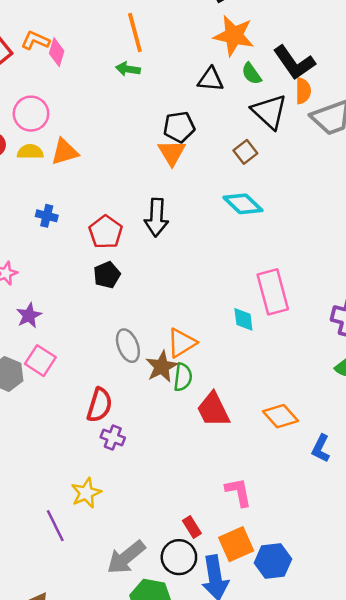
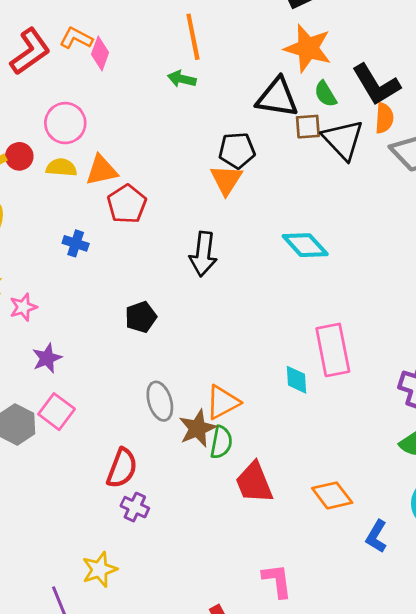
black triangle: (211, 79) -> (277, 97), size x1.4
brown square: (245, 152) -> (308, 127), moved, turned 30
red pentagon: (106, 232) -> (127, 204), moved

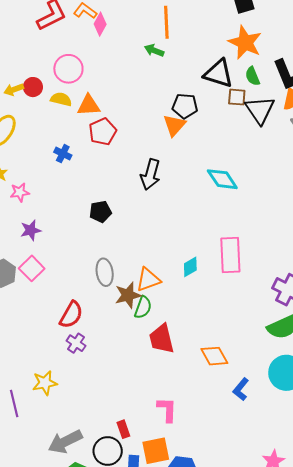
cyan diamond: (297, 380) -> (190, 267), moved, turned 55

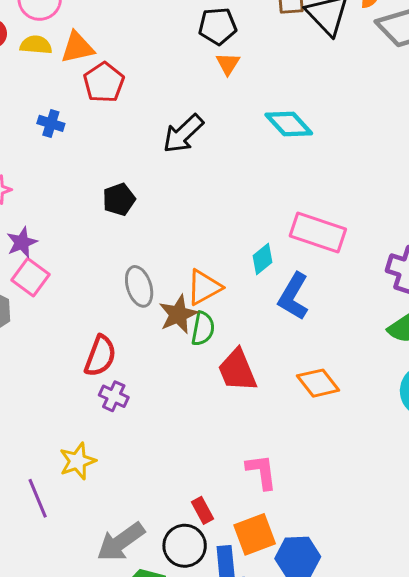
orange triangle: (174, 125) -> (228, 64), moved, size x0.7
black arrow: (150, 175) -> (183, 134), turned 40
pink rectangle: (230, 255) -> (318, 232), turned -60
pink square: (32, 268) -> (31, 277), moved
blue L-shape: (241, 389) -> (293, 296), moved, size x1.4

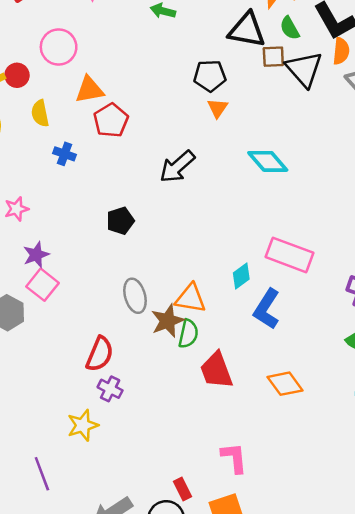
yellow semicircle: (36, 45) -> (40, 113), moved, turned -108
orange triangle: (204, 287) -> (191, 298), turned 36
yellow star: (77, 461) -> (83, 425), moved

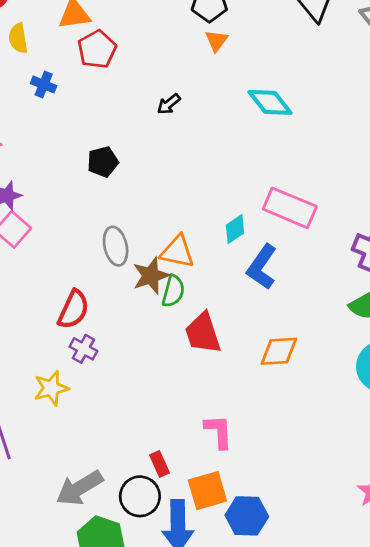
black arrow: (177, 167) -> (169, 104), size x0.6
orange diamond: (285, 384) -> (279, 351), turned -60

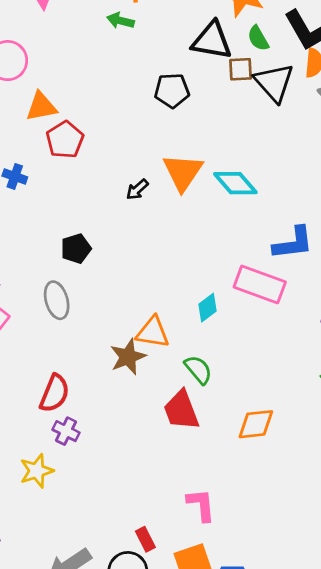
orange triangle: (216, 41) -> (183, 172), moved, size x1.8
gray ellipse: (116, 246) -> (57, 300), moved
blue L-shape: (262, 267) -> (293, 243), moved, turned -129
green semicircle: (173, 291) -> (198, 370), moved, turned -52

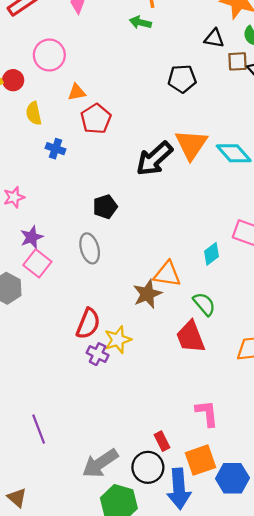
black triangle: (212, 41) -> (214, 38), size x0.6
orange triangle: (41, 107) -> (77, 92), size x0.7
black arrow: (137, 189) -> (154, 159), size x2.0
yellow star: (37, 471) -> (118, 340), moved

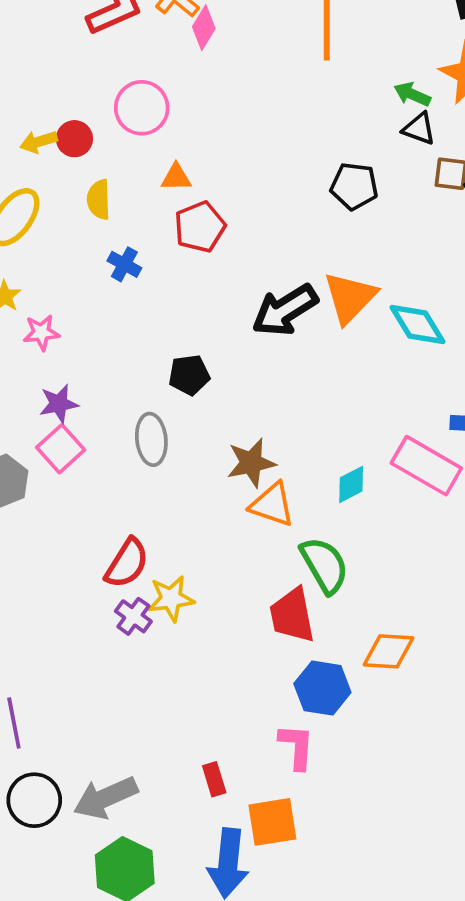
green arrow: (140, 22) -> (412, 94), moved
brown star: (147, 294) -> (251, 463), moved
green semicircle: (204, 304) -> (324, 565), size x1.4
black circle: (148, 467) -> (34, 800), moved
blue hexagon: (232, 478) -> (322, 688), moved

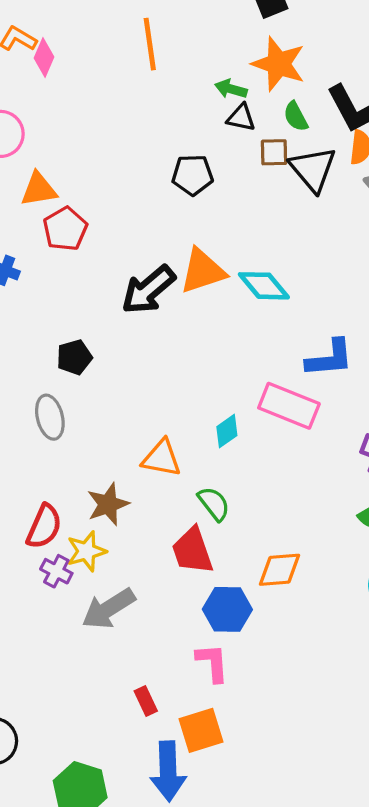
orange triangle: (176, 177) -> (39, 189), size x1.4
orange triangle: (350, 298) -> (203, 271), turned 36
brown star: (251, 463) -> (108, 504), moved
green semicircle: (324, 565) -> (214, 504), size x0.7
gray arrow: (106, 798) -> (108, 609), moved

